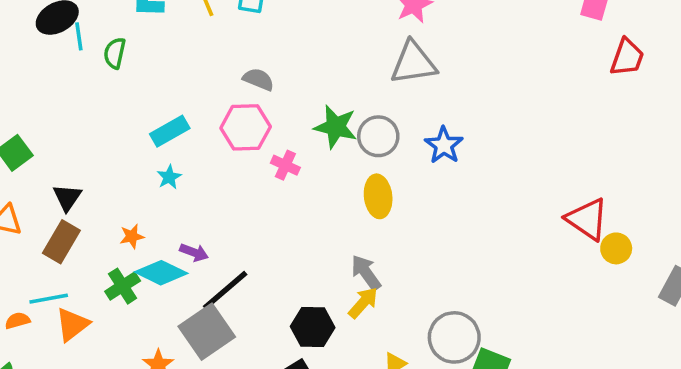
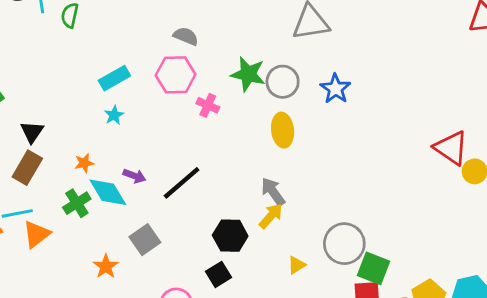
cyan diamond: (161, 273) -> (108, 192), turned 33
black line: (225, 290) -> (182, 183), moved
gray square: (207, 332) -> (145, 240), size x0.7

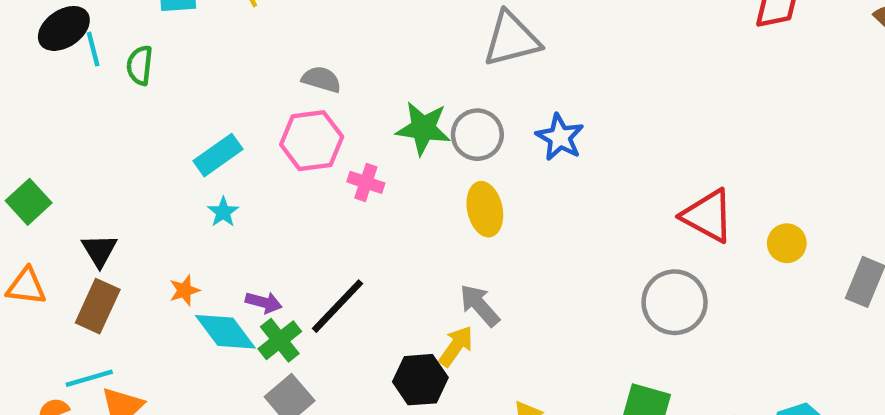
red triangle: (451, 148) -> (708, 216), moved
green cross: (77, 203) -> (280, 340), moved
yellow arrow: (271, 216) -> (456, 346), moved
gray circle: (344, 244) -> (675, 302), moved

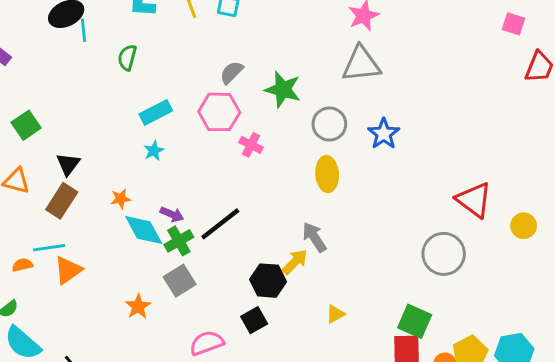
green semicircle: (140, 65) -> (127, 58), moved
gray semicircle: (321, 79) -> (232, 72), turned -70
green star: (423, 128) -> (283, 89), moved

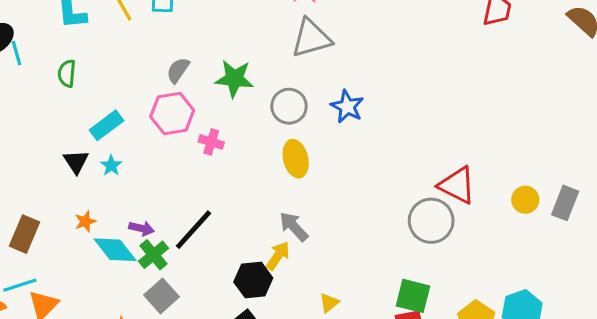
black triangle: (68, 164) -> (76, 162), moved
red triangle: (474, 200) -> (457, 185), moved
yellow circle: (524, 226) -> (525, 200), moved

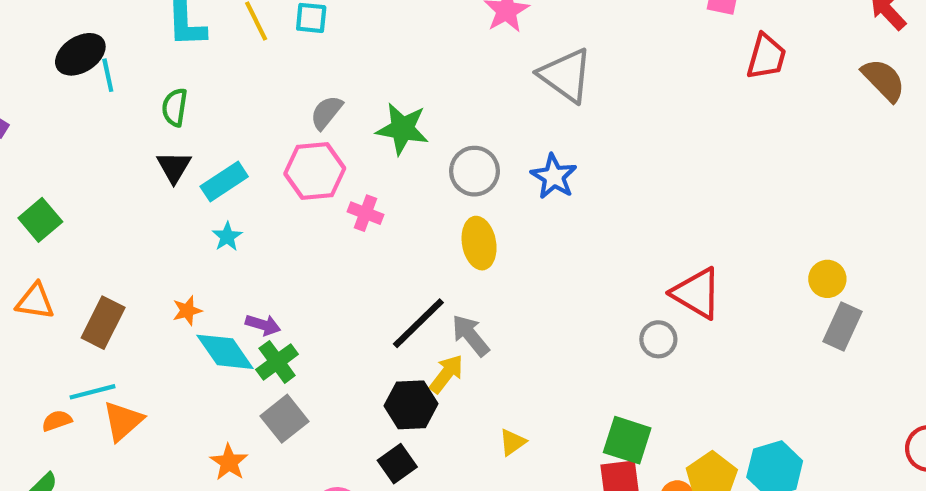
gray triangle: (311, 38) -> (566, 75), moved, turned 48
black triangle: (76, 162) -> (174, 167), moved
yellow circle: (525, 200) -> (827, 279), moved
gray circle: (431, 221) -> (658, 339), size x0.6
black line: (194, 230) -> (418, 323), moved

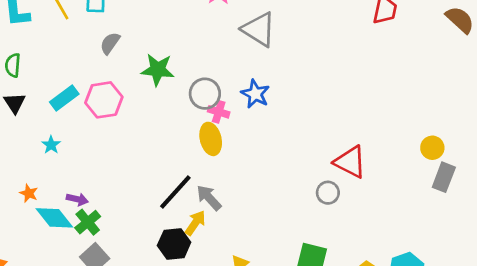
gray semicircle: (326, 112) -> (110, 43), moved
cyan rectangle: (224, 182) -> (64, 98), moved
pink cross: (366, 213) -> (219, 112), moved
orange star: (187, 311) -> (29, 193), turned -30

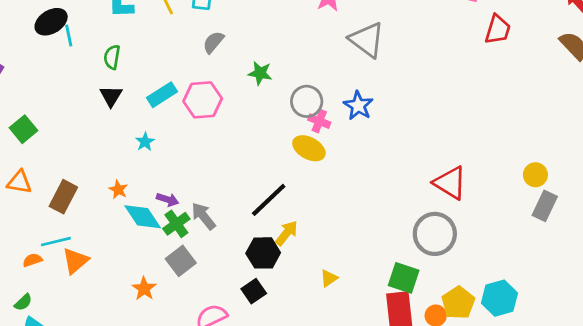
green star: (158, 70) -> (260, 73), size x0.7
yellow ellipse: (211, 139) -> (309, 148), turned -52
gray circle: (328, 193) -> (435, 234), moved, size x1.8
gray arrow: (209, 198) -> (203, 216), moved

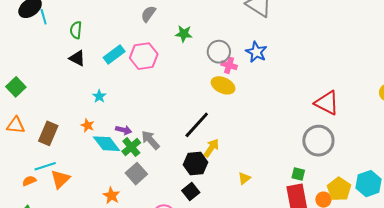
black triangle: (111, 96) -> (77, 58), turned -30
cyan star: (145, 142) -> (99, 96), moved
green square: (404, 278) -> (298, 174), size x0.6

